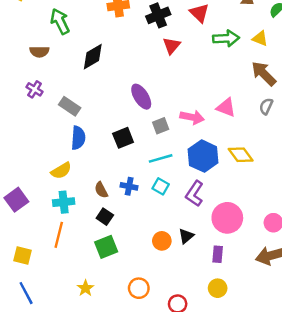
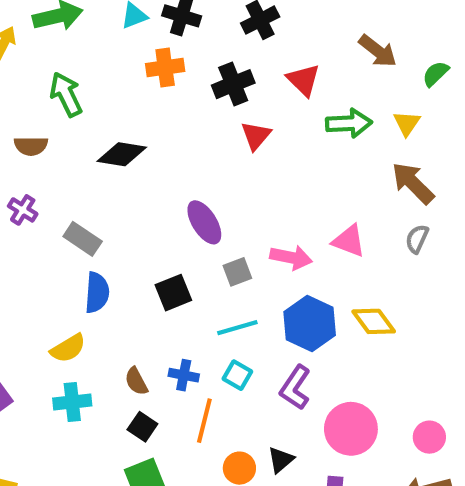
yellow triangle: (260, 38) -> (407, 123), turned 42
black diamond: (93, 57) -> (122, 154), turned 40
orange line: (59, 235) -> (204, 421), moved

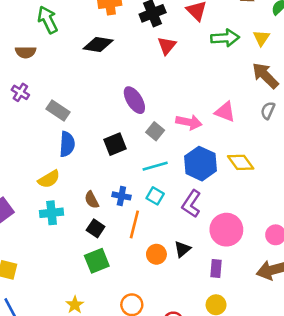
black diamond: (122, 154) -> (98, 44), moved
gray square: (237, 272) -> (155, 131), turned -30

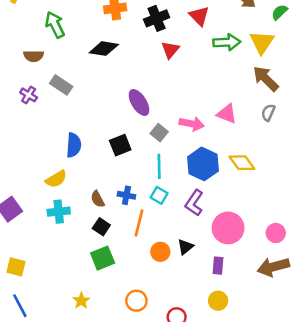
yellow triangle: (261, 38) -> (262, 42), size x1.5
gray rectangle: (58, 110) -> (61, 85), moved
cyan line: (155, 166) -> (159, 166), turned -75

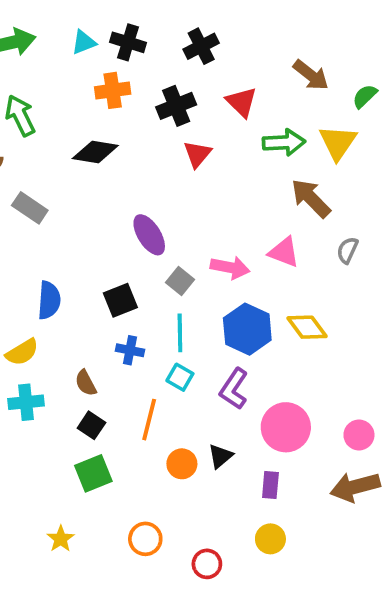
brown arrow: (266, 79) -> (311, 198), moved
blue cross: (126, 195) -> (130, 350), moved

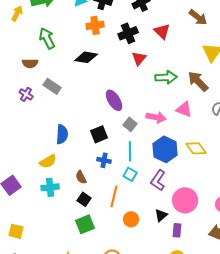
green arrow: (284, 142) -> (166, 77), moved
black triangle: (220, 456) -> (161, 215), moved

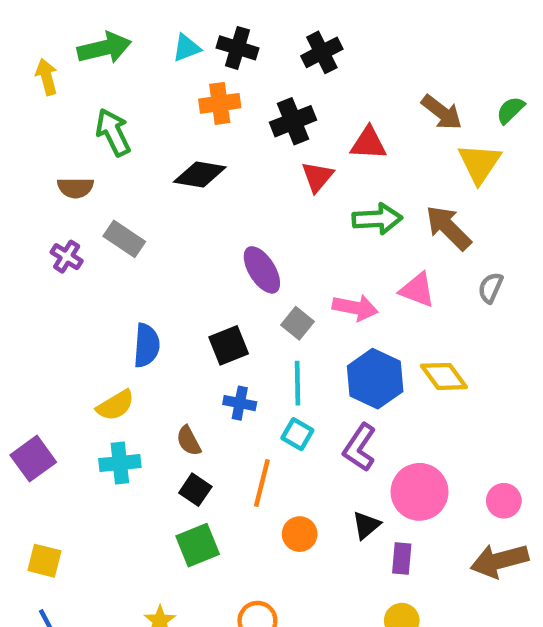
yellow arrow: (17, 13) -> (47, 77), turned -42
brown arrow: (198, 17) -> (442, 112), moved
red triangle: (162, 31) -> (368, 143), moved, turned -42

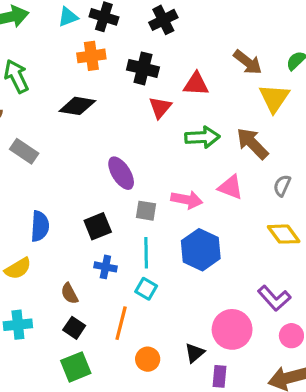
black cross: (293, 121) -> (143, 68), turned 36
gray square: (297, 323) -> (146, 211), turned -30
yellow diamond: (444, 376) -> (284, 234), moved
purple L-shape: (360, 447) -> (274, 298), moved, turned -76
cyan cross: (120, 463) -> (18, 325), moved

